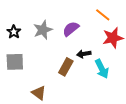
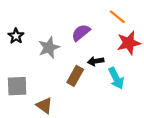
gray star: (43, 30) -> (49, 47), moved
gray square: (15, 62) -> (17, 86), moved

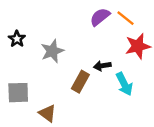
purple semicircle: (81, 33) -> (100, 17), moved

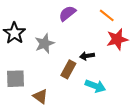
purple semicircle: (100, 17) -> (67, 13), moved
black star: (17, 39) -> (14, 33), size x1.5
cyan arrow: (124, 84) -> (95, 86), moved, turned -42

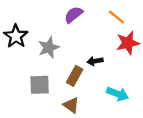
gray square: (15, 79) -> (40, 85), moved
cyan arrow: (95, 86) -> (118, 94), moved
brown triangle: (40, 96) -> (71, 105), moved

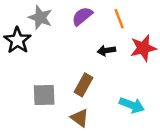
orange line: (116, 17) -> (119, 19), moved, turned 30
gray star: (49, 47) -> (40, 17), moved, turned -30
black arrow: (95, 61) -> (106, 51), moved

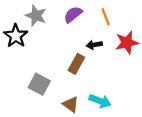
brown rectangle: (84, 85) -> (76, 64), moved
gray square: (44, 95) -> (39, 84), turned 30
cyan arrow: (132, 105) -> (100, 101), moved

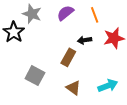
cyan arrow: (100, 101) -> (108, 86), moved, turned -42
brown triangle: (71, 104) -> (73, 88), moved

